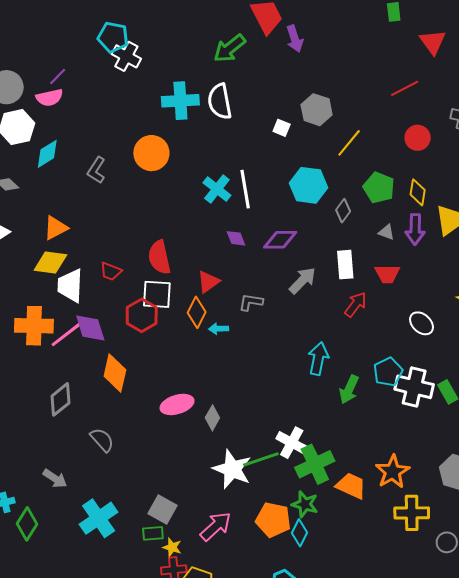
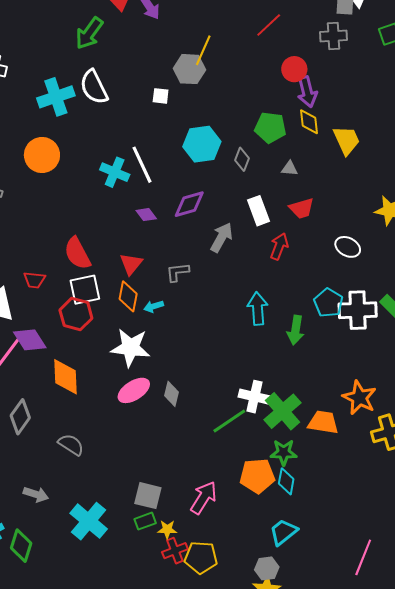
yellow line: (349, 143) -> (203, 50), moved
purple arrow: (415, 229) -> (307, 92), moved
white star: (232, 469) -> (130, 348), moved

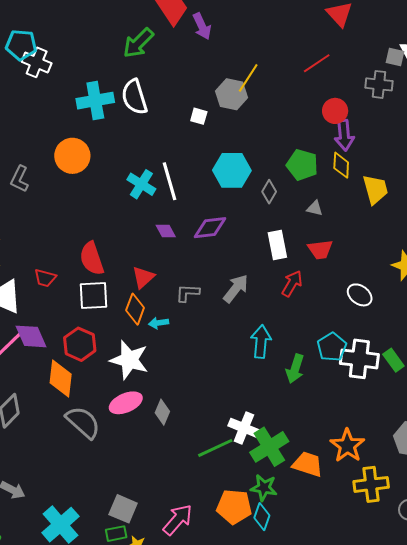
gray arrow: (222, 237) -> (236, 289), moved
red hexagon: (76, 314) -> (80, 344), moved
gray semicircle: (71, 445) -> (83, 422), moved, size x1.4

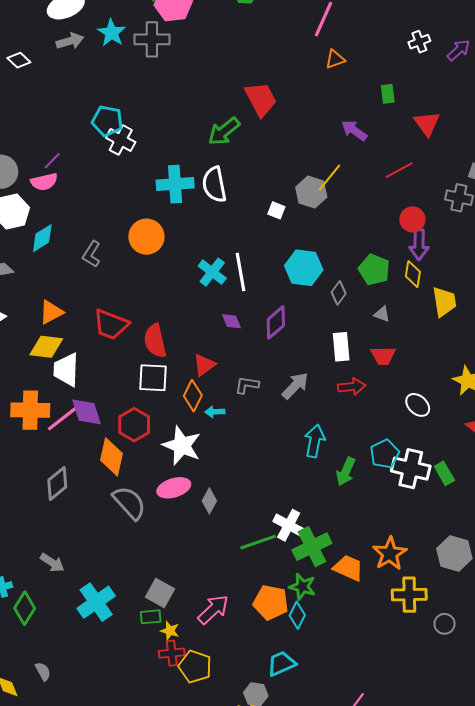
purple arrow: (202, 26) -> (354, 130), moved, turned 144
purple diamond: (210, 228) -> (276, 322), turned -40
red trapezoid: (45, 278) -> (111, 324), moved, size x1.6
red arrow: (292, 284) -> (352, 387), turned 48

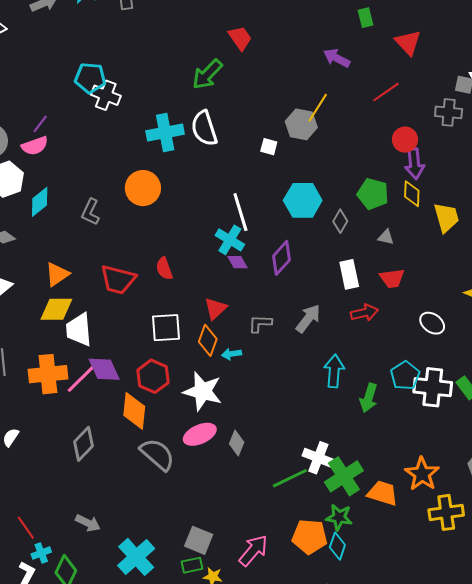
red trapezoid: (261, 99) -> (240, 38), size x0.7
cyan cross: (212, 272) -> (230, 240), moved
red semicircle: (155, 341) -> (164, 269), moved, size x0.7

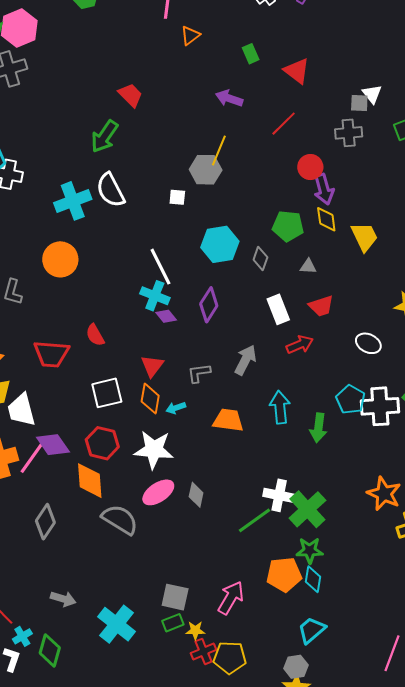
orange trapezoid: (383, 493) -> (228, 420), moved

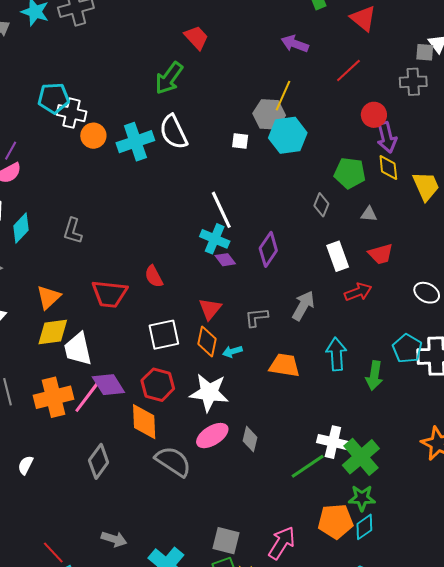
cyan hexagon: (220, 244) -> (288, 135), moved
orange circle: (60, 259) -> (93, 136), moved, size x0.7
cyan diamond: (313, 579) -> (364, 527), turned 44

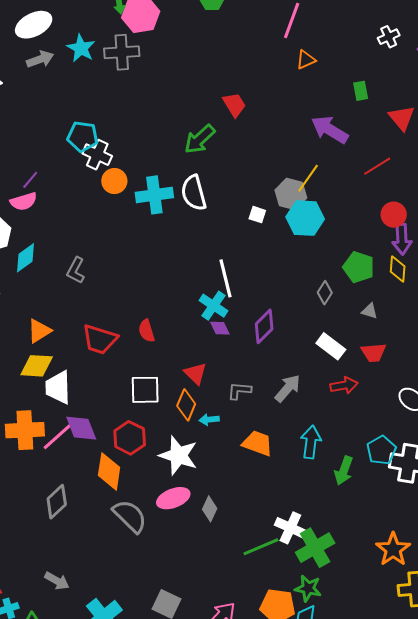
purple arrow: (295, 44) -> (330, 130), size x1.4
white rectangle: (338, 256) -> (331, 346), turned -44
red triangle: (210, 309) -> (195, 373), turned -35

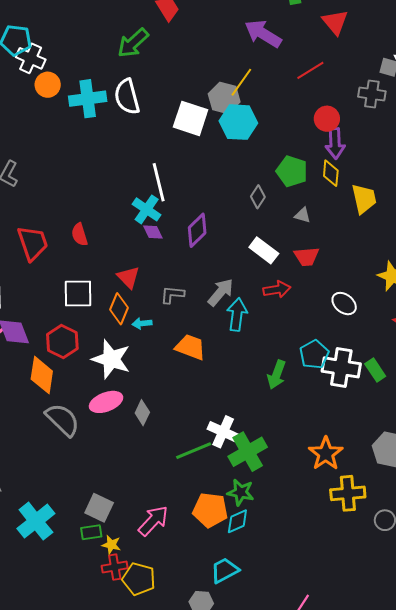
white square: (257, 215) -> (191, 118), size x2.0
red trapezoid: (100, 339) -> (33, 243), turned -126
cyan arrow: (311, 442) -> (237, 315), moved

